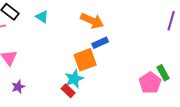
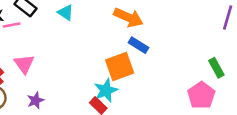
blue rectangle: (100, 43) -> (138, 45), turned 56
green rectangle: (163, 73) -> (216, 68), moved

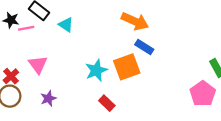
cyan triangle: (66, 12) -> (66, 25), moved
cyan star: (106, 90) -> (96, 70), moved

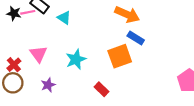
pink line: (26, 28) -> (28, 12), moved
cyan star: (96, 70) -> (76, 59), moved

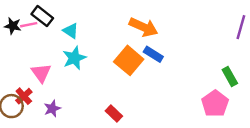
orange square: (120, 56) -> (129, 60), moved, turned -30
cyan star: (76, 59) -> (74, 58), moved
red cross: (14, 65) -> (24, 96), moved

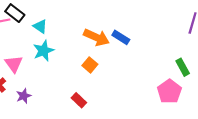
orange arrow: (143, 27) -> (96, 37), moved
blue rectangle: (153, 54) -> (121, 37), moved
orange square: (129, 60) -> (90, 65), moved, size x0.6

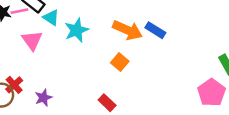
cyan triangle: (40, 26) -> (51, 17), moved
cyan star: (43, 51) -> (77, 30), moved
pink triangle: (14, 64) -> (32, 40), moved

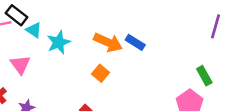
pink triangle: (32, 40) -> (20, 65), moved

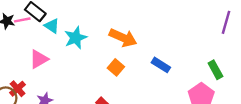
blue rectangle: (135, 42) -> (161, 65), moved
pink triangle: (20, 65) -> (39, 59), turned 36

